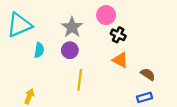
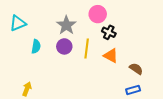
cyan triangle: (19, 25) -> (18, 23), size x0.7
yellow line: (80, 80) -> (87, 48), moved

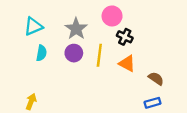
cyan triangle: (18, 23) -> (33, 26), moved

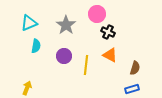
purple circle: (74, 53) -> (64, 56), moved
yellow line: (99, 55) -> (86, 65), moved
brown semicircle: (156, 78) -> (135, 68), turned 72

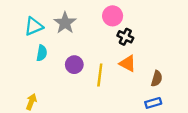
gray star: (66, 25) -> (65, 23), moved

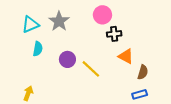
black cross: (125, 37) -> (114, 34), turned -32
orange triangle: (128, 63) -> (126, 56), moved
yellow line: (100, 75) -> (91, 69), turned -54

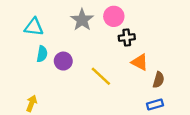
gray star: (59, 21) -> (82, 20), moved
cyan triangle: (30, 24) -> (34, 27), turned 30
purple circle: (67, 59) -> (63, 61), moved

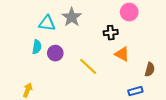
pink circle: (114, 16) -> (129, 12), moved
cyan triangle: (34, 27) -> (47, 23), moved
brown semicircle: (158, 80) -> (150, 70), moved

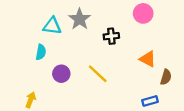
black cross: (111, 33) -> (111, 36), moved
purple circle: (55, 53) -> (61, 74), moved
orange triangle: (122, 54) -> (148, 59), moved

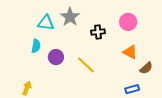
pink circle: (143, 13) -> (128, 22), moved
purple circle: (61, 74) -> (56, 57), moved
brown semicircle: (166, 77) -> (146, 68), turned 32

